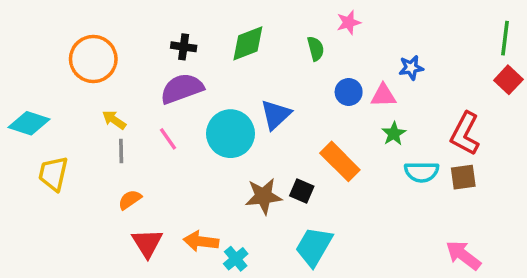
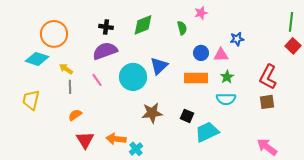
cyan diamond: (29, 123) -> (37, 59), moved
orange rectangle: (340, 161) -> (196, 78), moved, turned -45
cyan semicircle: (422, 172) -> (226, 99), moved
black square: (302, 191) -> (187, 116), moved
cyan trapezoid: (314, 247) -> (207, 132), moved, turned 35

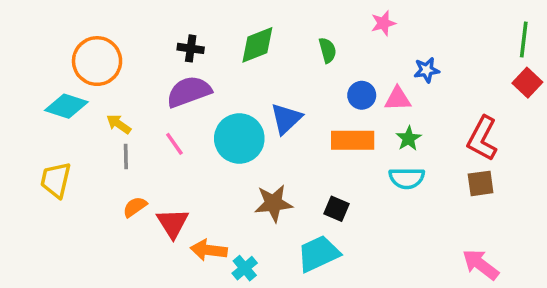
pink star: (201, 13) -> (383, 23), moved
cyan trapezoid: (207, 132) -> (319, 254), moved
red triangle: (85, 140) -> (173, 223), moved

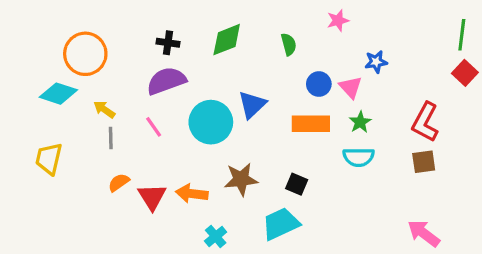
pink triangle: (398, 99) -> (351, 87), turned 50
orange arrow: (209, 250) -> (192, 194), moved

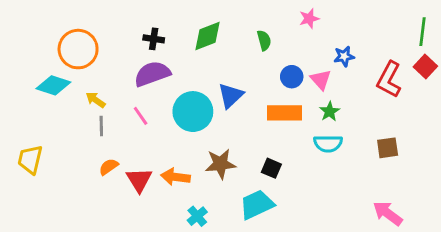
red L-shape: (425, 122) -> (389, 80), moved
yellow trapezoid: (49, 159) -> (30, 159), moved

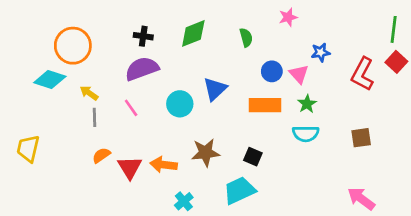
cyan circle: (193, 112) -> (180, 104), size x0.7

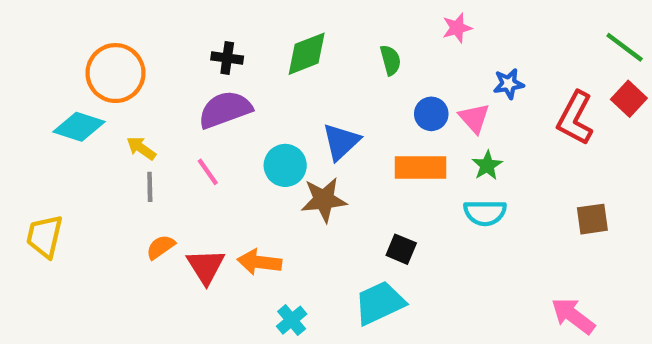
green line: (394, 29) -> (625, 47), turned -60
brown square: (361, 138) -> (592, 219), moved
brown star: (206, 153) -> (324, 200), moved

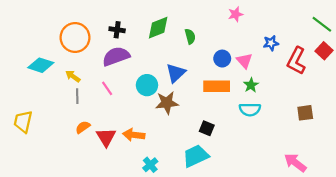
green semicircle: (390, 60) -> (190, 36), moved
orange circle: (115, 73) -> (75, 38), moved
blue star: (509, 84) -> (271, 43), moved

